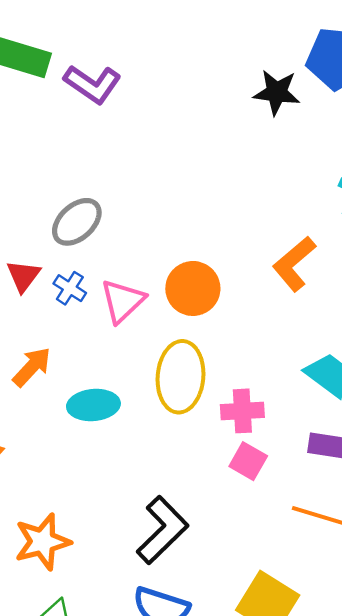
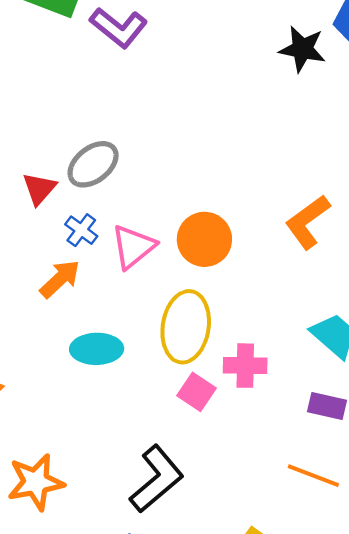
red triangle: (23, 276) -> (39, 189), moved
orange arrow: (32, 367) -> (60, 279), moved
pink square: (248, 461) -> (197, 392), moved

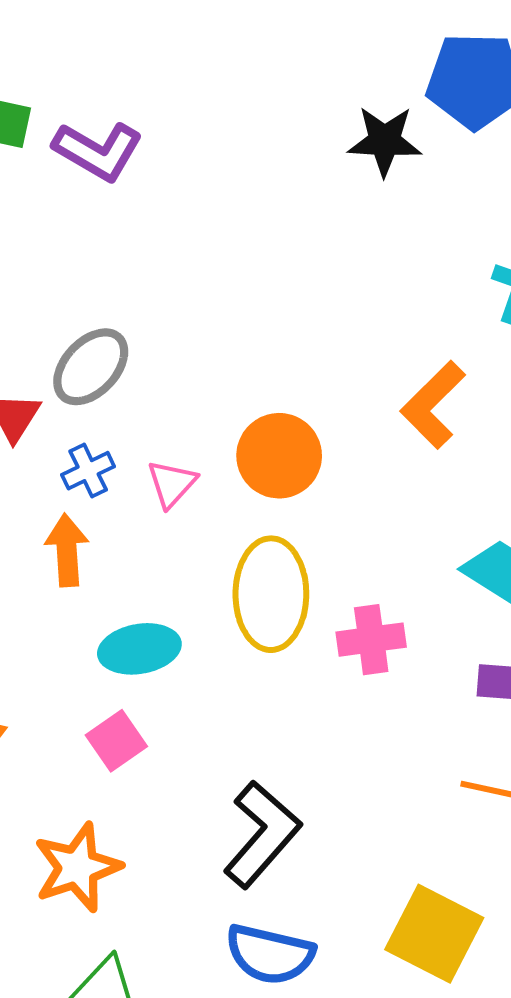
blue cross: (81, 230) -> (88, 471), turned 36
pink triangle: (133, 247) -> (172, 484), size x0.7
orange arrow: (60, 279) -> (67, 550), turned -42
pink square: (197, 392) -> (116, 741), moved, turned 30

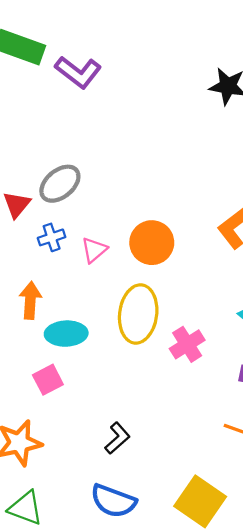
orange arrow: (67, 550) -> (30, 300), moved
pink cross: (371, 640) -> (187, 344), turned -32
black L-shape: (262, 834) -> (117, 438), size x0.6

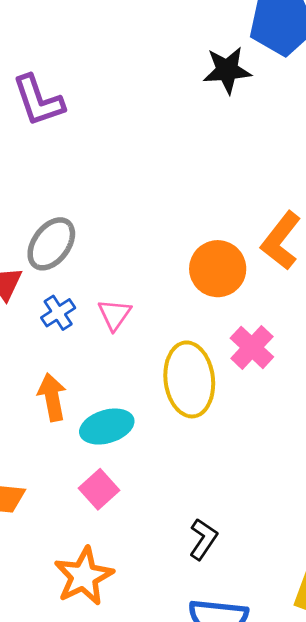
purple L-shape: (78, 72) -> (38, 101), turned 48
orange circle: (152, 243) -> (218, 269), moved
pink cross: (187, 344) -> (252, 347), moved

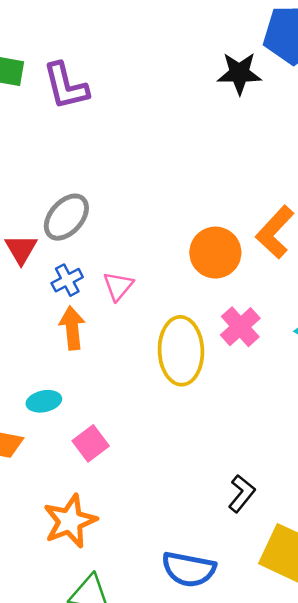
orange arrow: (52, 397) -> (72, 328), moved
cyan ellipse: (107, 427) -> (44, 401), moved, size x0.7
black L-shape: (203, 539) -> (242, 494), moved

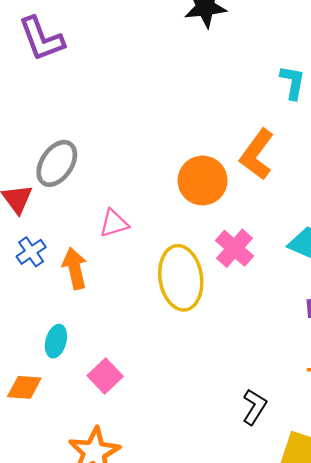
blue cross: (67, 280) -> (31, 252), moved
pink triangle: (118, 286) -> (114, 223), turned 40
cyan ellipse: (44, 401) -> (56, 341), turned -56

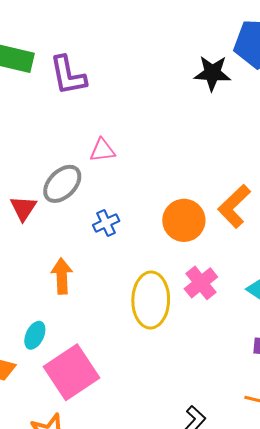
pink triangle: (114, 223) -> (102, 150), moved
blue cross: (31, 252) -> (106, 223), moved
pink square: (105, 376) -> (72, 372), size x1.8

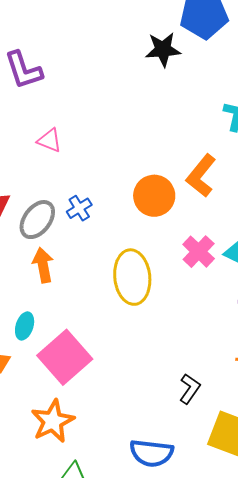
pink triangle: (102, 150) -> (49, 140), moved, turned 36
gray ellipse: (62, 184) -> (37, 220), moved
pink cross: (201, 283) -> (199, 252), moved

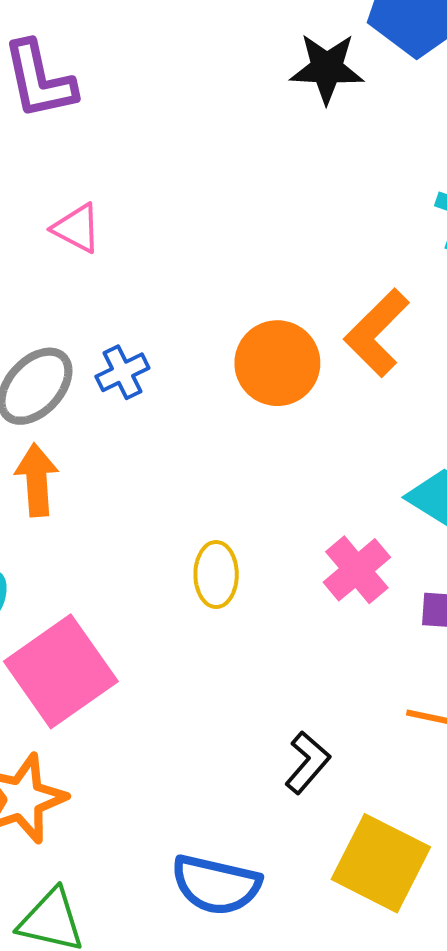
pink cross: (199, 252) -> (357, 570), moved
yellow ellipse: (132, 277) -> (216, 575), moved, size x0.6

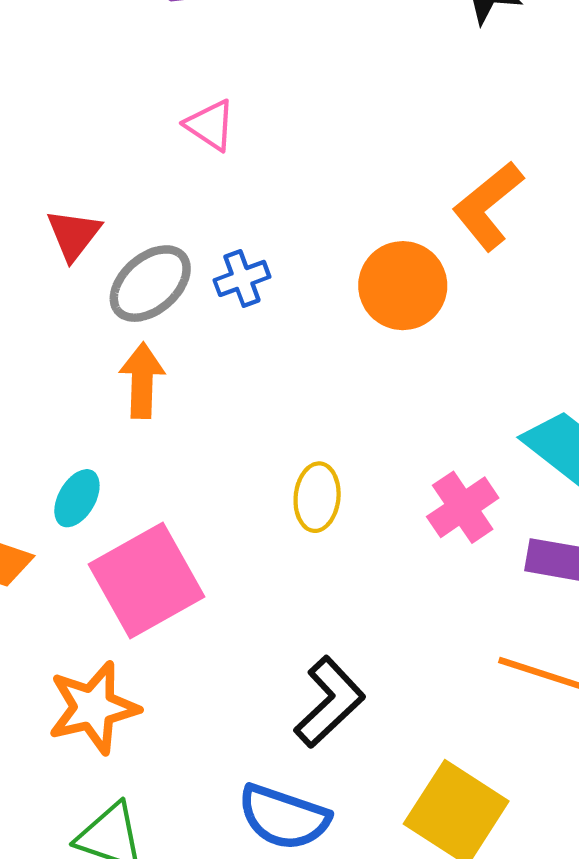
orange L-shape: (377, 333) -> (488, 206), moved
black L-shape: (307, 763) -> (330, 702), moved, size x1.4

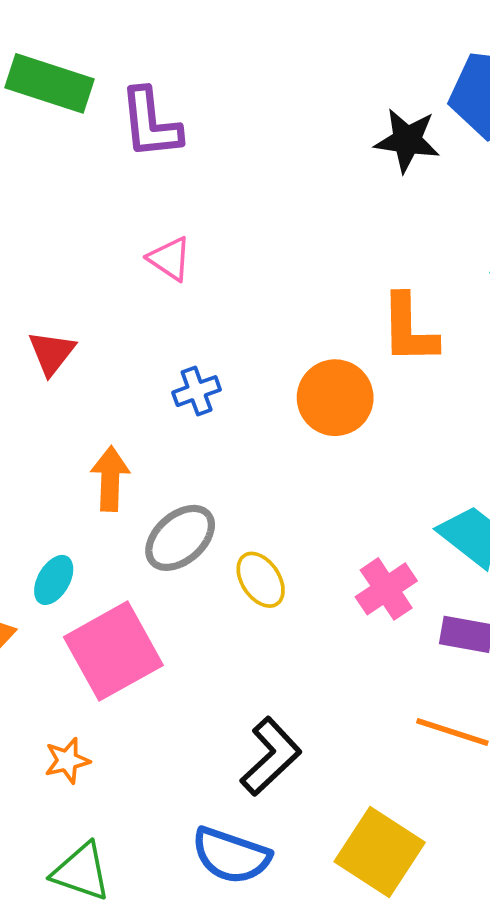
orange L-shape: (488, 206) -> (409, 329), turned -52
gray ellipse: (150, 284) -> (180, 538), moved
yellow ellipse: (317, 497) -> (261, 580), turned -40
orange star: (93, 708) -> (67, 761), size x0.6

